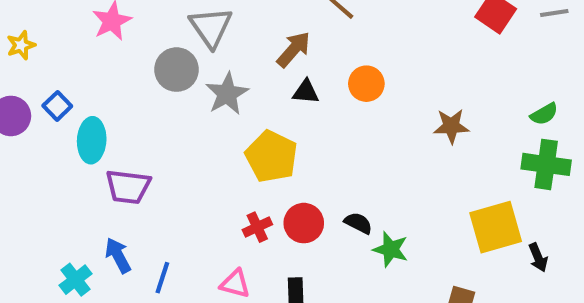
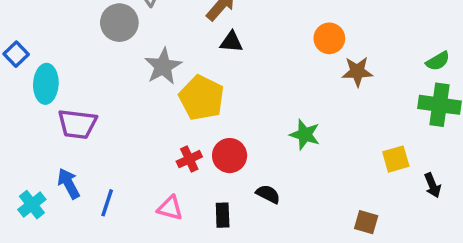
orange circle: (366, 84) -> (329, 38), moved
gray star: (227, 94) -> (163, 66), moved
black semicircle: (358, 223) -> (268, 194), moved
yellow square: (496, 227) -> (396, 159), size x0.6
green star: (391, 249) -> (305, 135), moved

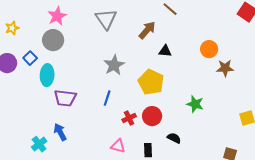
gray circle: (119, 23) -> (53, 40), moved
black triangle: (231, 42) -> (165, 51), moved
yellow pentagon: (202, 98) -> (151, 82), moved
blue line: (107, 203) -> (107, 98), moved

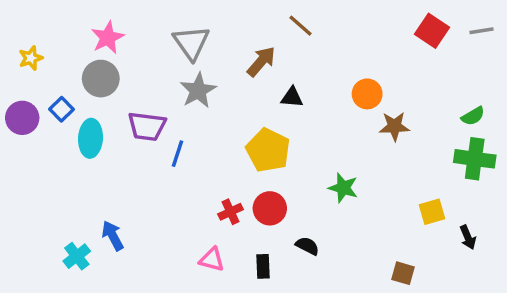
gray star: (114, 65) -> (198, 90), moved
purple trapezoid: (65, 98) -> (147, 126), moved
blue line: (107, 98) -> (178, 154), moved

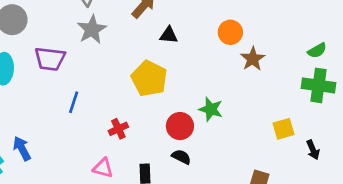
brown star: (394, 126) -> (253, 59), turned -30
blue line: (178, 154) -> (74, 102), moved
red circle: (270, 208) -> (180, 126), moved

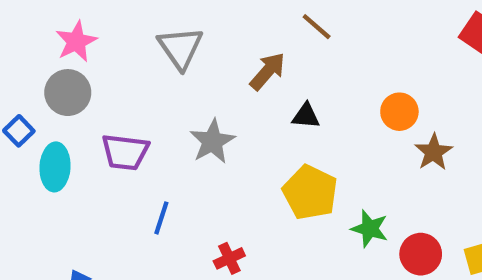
gray star: (92, 29) -> (212, 141), moved
yellow pentagon: (149, 78) -> (310, 192), moved
red circle: (180, 126) -> (421, 254), moved

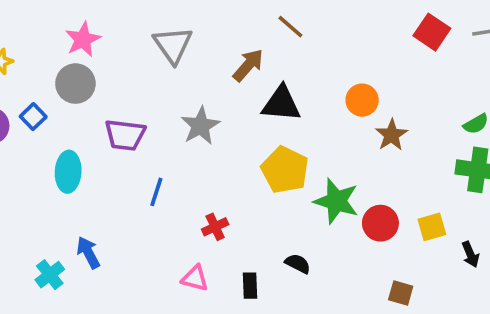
black triangle: (306, 116) -> (281, 104), size x1.6
cyan ellipse: (55, 167) -> (68, 172), moved
green star: (370, 229) -> (336, 201), size x1.4

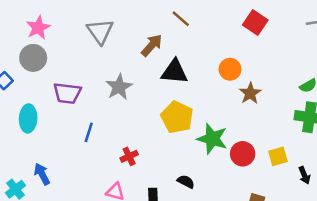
red square: (432, 32) -> (255, 23), moved

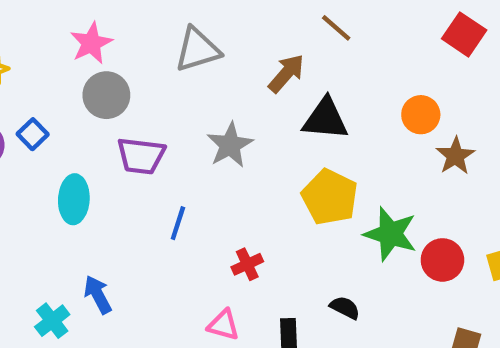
gray triangle: (100, 31) -> (197, 50), turned 48
gray circle: (33, 58) -> (106, 95), moved

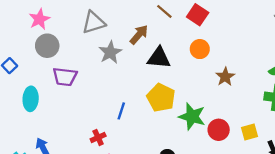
red square: (464, 34) -> (198, 15), moved
orange circle: (421, 115) -> (200, 49), moved
gray star: (230, 145) -> (110, 52), moved
blue line: (178, 223) -> (121, 111), moved
red cross: (247, 264) -> (98, 138), moved

